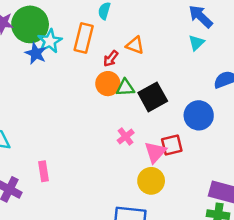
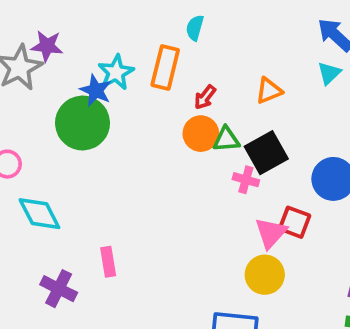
green circle: (30, 24) -> (83, 123), moved
orange triangle: (135, 45) -> (269, 91), moved, turned -42
pink cross: (126, 137) -> (246, 180), moved, turned -36
red square: (172, 145) -> (295, 222), turned 35

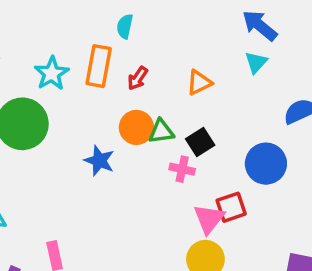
blue star: (96, 90) -> (99, 161), moved
red arrow: (205, 97) -> (138, 78), moved
black square: (266, 153) -> (200, 142), size x0.7
red square: (295, 222) -> (231, 207), turned -36

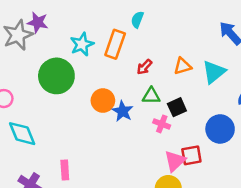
cyan triangle: (256, 62) -> (214, 72), moved, size x1.5
red arrow: (138, 78) -> (144, 67), moved
orange circle: (136, 127) -> (103, 101), moved
blue star: (99, 161) -> (123, 111), moved

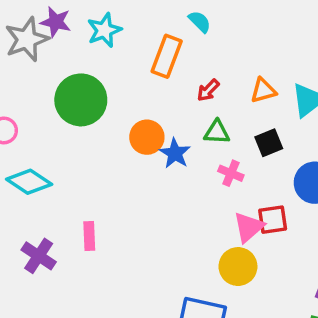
cyan semicircle: (137, 20) -> (200, 22), turned 112
cyan star: (82, 44) -> (104, 30), moved
black square: (177, 107) -> (269, 143), moved
cyan diamond: (22, 134) -> (29, 182), turned -36

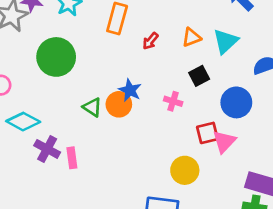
green triangle: (217, 132) -> (92, 107), moved, turned 36
orange circle: (147, 137) -> (119, 104), moved
pink triangle: (249, 227) -> (224, 142), moved
purple cross: (39, 256) -> (47, 149), moved

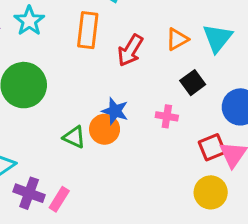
red arrow: (150, 41) -> (130, 50), size x1.5
pink rectangle: (72, 158) -> (59, 199), turned 48
yellow circle: (185, 170) -> (211, 192), moved

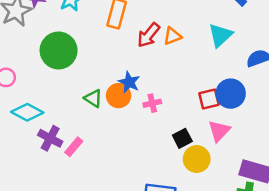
orange triangle: (177, 39) -> (172, 36), moved
black square: (193, 83) -> (182, 138), moved
pink cross: (167, 116) -> (152, 103), moved, turned -30
red square: (212, 147) -> (209, 99), moved

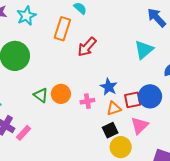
orange triangle: (172, 36) -> (114, 108), moved
blue star: (129, 82) -> (109, 87), moved

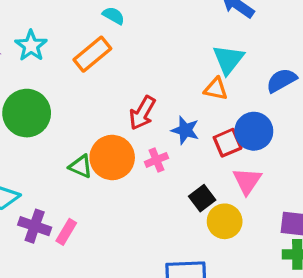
orange rectangle: (62, 29) -> (92, 54), turned 45
red arrow: (87, 47) -> (142, 113), moved
orange circle: (61, 94) -> (112, 157), size x1.4
orange triangle: (114, 108) -> (216, 89), moved, turned 42

